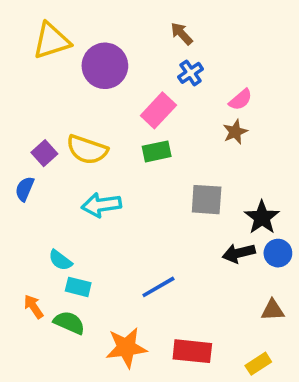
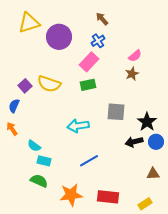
blue cross: (191, 73) -> (98, 41), moved
cyan arrow: (101, 205) -> (78, 126), moved
orange arrow: (34, 307) -> (12, 129), moved

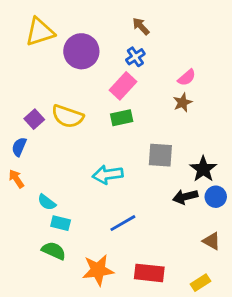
brown triangle: (153, 174) -> (212, 241), turned 32

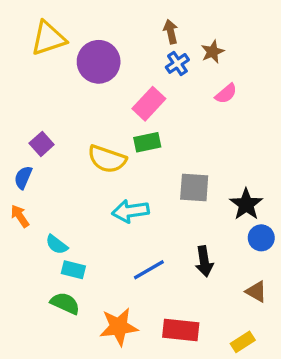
brown arrow: (141, 26) -> (171, 32), turned 30
blue cross: (135, 57) -> (177, 63), moved
brown star: (182, 103) -> (213, 52), moved
yellow semicircle: (68, 116) -> (107, 159), moved
black arrow: (185, 197) -> (204, 261), moved, turned -85

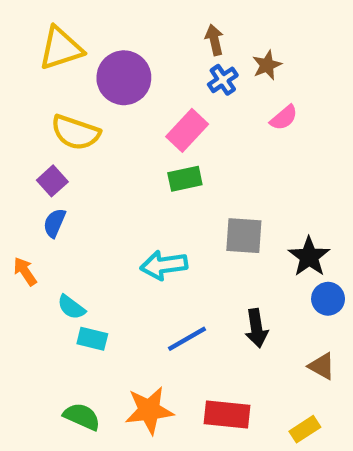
yellow semicircle: (107, 159) -> (75, 132), moved
blue semicircle: (23, 177) -> (54, 223), moved
green semicircle: (65, 303) -> (82, 417), moved

